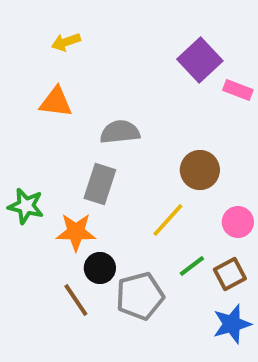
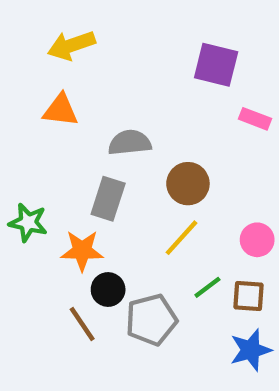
yellow arrow: (66, 42) -> (71, 45), size x1.5
purple square: (200, 60) -> (216, 65), turned -33
pink rectangle: (238, 90) -> (255, 119), moved
brown circle: (200, 170) -> (188, 184), moved
brown square: (230, 274) -> (248, 296), turned 32

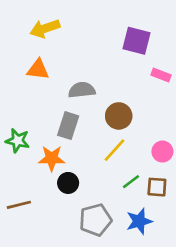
gray pentagon: (151, 320) -> (95, 220), moved
brown line: (82, 324) -> (19, 205), moved, turned -70
blue star: (251, 350) -> (139, 221), moved

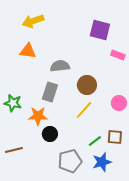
pink circle: (162, 152) -> (119, 103), moved
green line: (131, 182) -> (95, 141), moved

